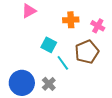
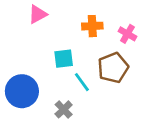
cyan square: (49, 45) -> (64, 59), turned -35
blue circle: (22, 83) -> (22, 91), moved

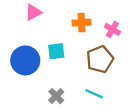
cyan line: (82, 82) -> (94, 94), moved, turned -30
blue circle: (22, 91) -> (25, 60), moved

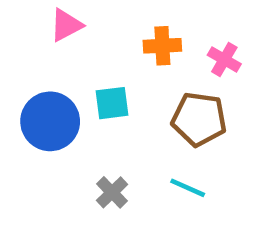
brown pentagon: (100, 59) -> (199, 119), turned 30

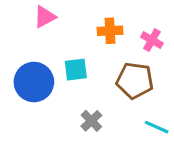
cyan line: (188, 188) -> (157, 127), moved
gray cross: (112, 192) -> (91, 121), moved

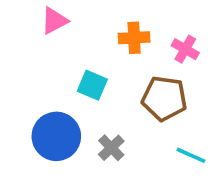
cyan square: (76, 70) -> (92, 85), turned 30
blue circle: (34, 82) -> (56, 136), moved

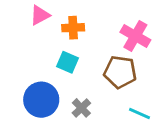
orange cross: (134, 38) -> (73, 28), moved
pink cross: (185, 49) -> (135, 36), size x1.5

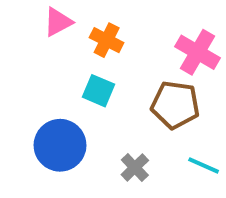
orange cross: (73, 28) -> (107, 40), turned 30
gray cross: (81, 108) -> (135, 167), moved

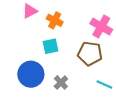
cyan square: (98, 91) -> (51, 46), turned -35
gray cross: (135, 167) -> (61, 82), moved

